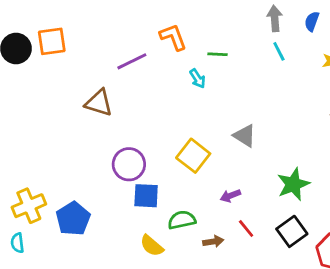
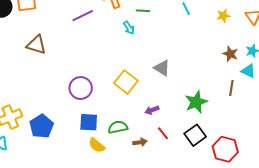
brown triangle: (99, 103) -> (36, 45), moved
blue square: (146, 196) -> (89, 122), moved

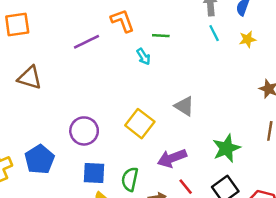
yellow star: (223, 16) -> (247, 39), moved
purple arrow: (152, 110) -> (172, 158), size x1.6
blue pentagon: (41, 126) -> (39, 159), moved
green semicircle: (118, 127) -> (130, 179), turned -66

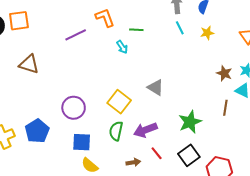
green semicircle: (130, 179) -> (116, 131), moved

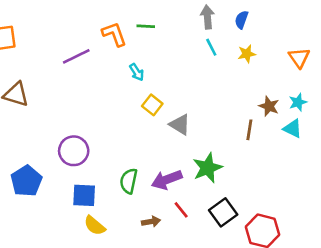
green line: (136, 30) -> (146, 26), moved
yellow square: (119, 102) -> (152, 105), moved, size x0.7
brown line: (225, 108) -> (249, 130), moved
green star: (190, 122) -> (207, 168), moved

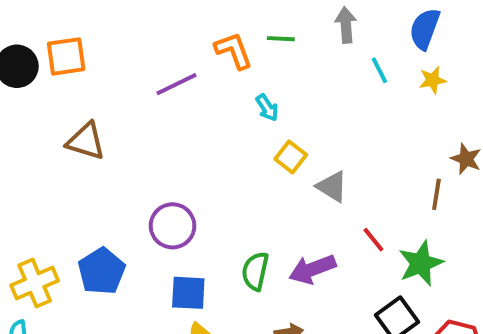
gray arrow: (207, 17) -> (346, 25), moved
blue semicircle: (241, 20) -> (425, 29), size x1.5
green star: (207, 168) -> (421, 263), moved
red line: (181, 210) -> (373, 240), moved

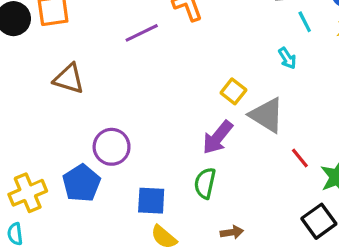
cyan arrow: (267, 108) -> (287, 58), moved
gray triangle: (332, 186) -> (267, 115), size x1.4
purple circle: (172, 226) -> (112, 147), moved
purple arrow: (312, 269) -> (218, 137), moved, turned -30

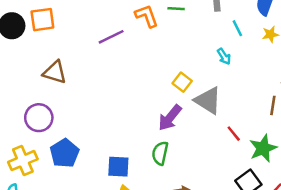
purple circle: (112, 147) -> (39, 118), moved

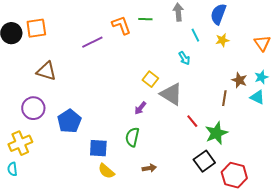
purple arrow: (170, 118) -> (140, 108), size x0.6
blue pentagon: (65, 153) -> (69, 121), moved

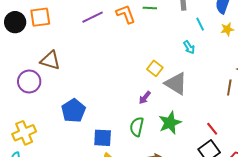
purple line: (92, 42) -> (93, 17), moved
purple circle: (33, 108) -> (29, 81), moved
red line: (192, 121) -> (212, 129), moved
green star: (216, 133) -> (170, 123), moved

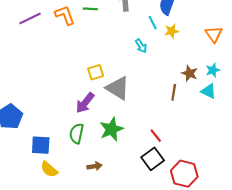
cyan line: (200, 24) -> (153, 23), moved
cyan arrow: (189, 47) -> (141, 46), moved
yellow square: (155, 68) -> (96, 72), turned 35
purple arrow: (145, 98) -> (85, 103), size x1.5

